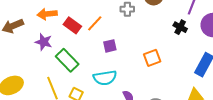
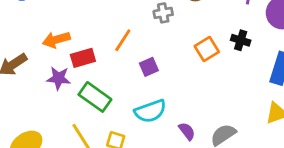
red rectangle: (72, 25) -> (83, 58), moved, turned -42
black cross: (180, 27) -> (241, 40), moved
orange square: (152, 58) -> (207, 49), moved

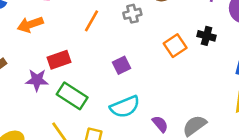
orange arrow: (56, 40) -> (30, 25), moved
orange line: (123, 40) -> (91, 21), moved

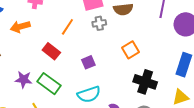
black cross: (207, 36) -> (145, 82), moved, size x1.6
red rectangle: (59, 60) -> (51, 51), moved, turned 54
purple star: (37, 80) -> (24, 80), moved

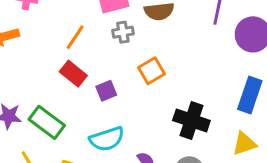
orange square: (131, 50) -> (151, 71), moved
red rectangle: (51, 51) -> (73, 74), moved

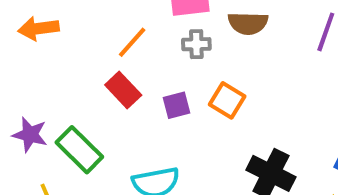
orange square: (151, 71) -> (227, 100), turned -36
purple square: (106, 91) -> (177, 105), moved

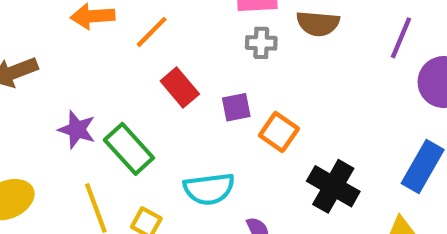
orange line: (132, 42) -> (152, 32), moved
orange square: (227, 100) -> (279, 132), moved

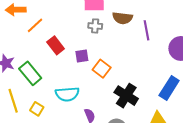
orange line: (152, 32) -> (35, 25), moved
purple line: (401, 38) -> (146, 30), moved, turned -36

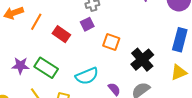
purple square: (82, 56) -> (87, 24), moved
black cross: (126, 96) -> (142, 60), turned 35

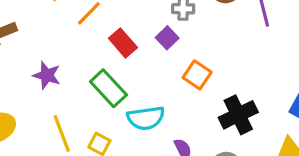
purple square: (87, 24) -> (167, 38), turned -32
green rectangle: (46, 68) -> (108, 88), moved

